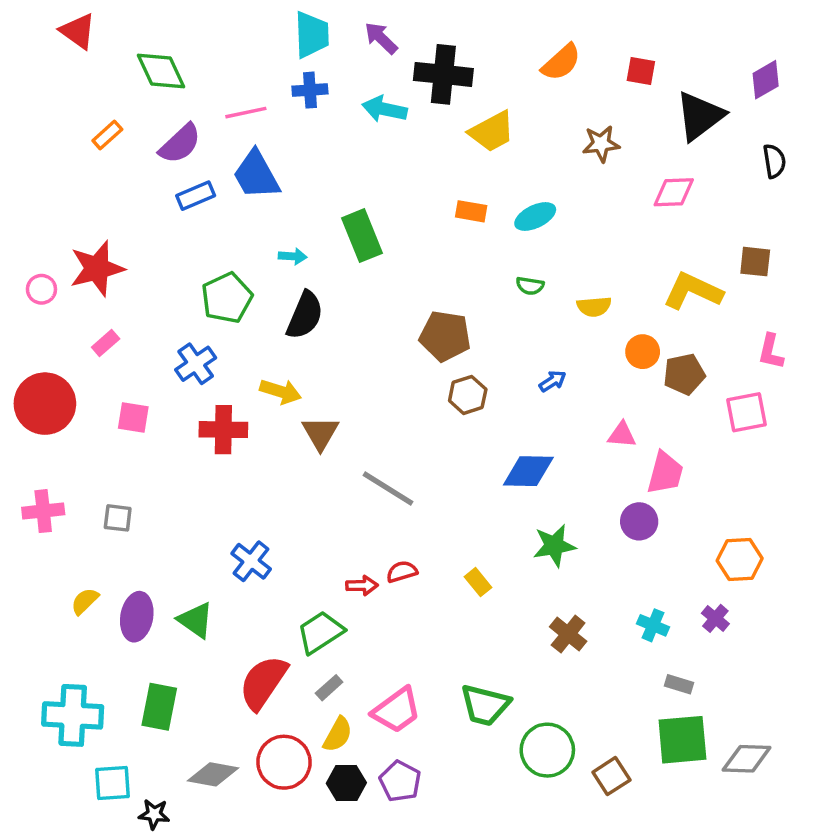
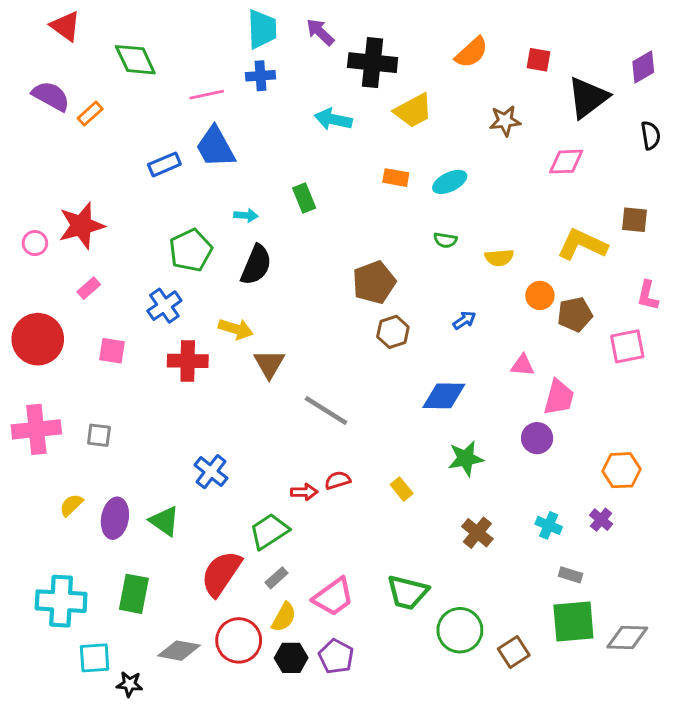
cyan arrow: (384, 109) -> (333, 119), moved
purple semicircle: (180, 144) -> (51, 96), moved, turned -108
green rectangle: (362, 236) -> (304, 198), size x0.7
brown pentagon: (445, 336) -> (374, 282), turned -30
pink cross: (43, 511) -> (36, 429), size x1.4

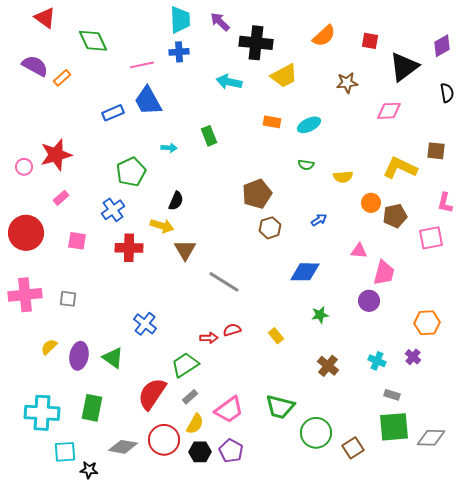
black semicircle: (256, 265) -> (176, 201), moved, size x0.7
green star: (466, 458) -> (320, 315), size x0.7

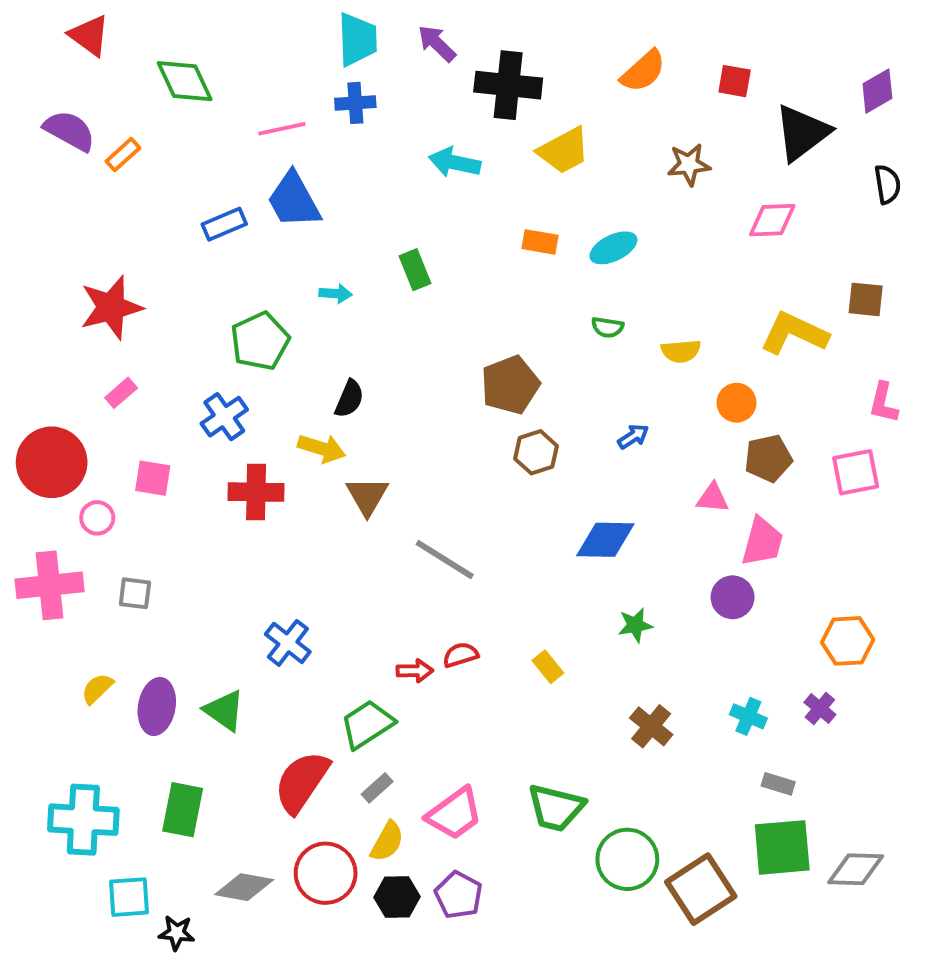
pink circle: (24, 167) -> (97, 518), moved
brown pentagon: (395, 216) -> (768, 458), moved
brown square: (353, 448) -> (701, 889), size x1.6

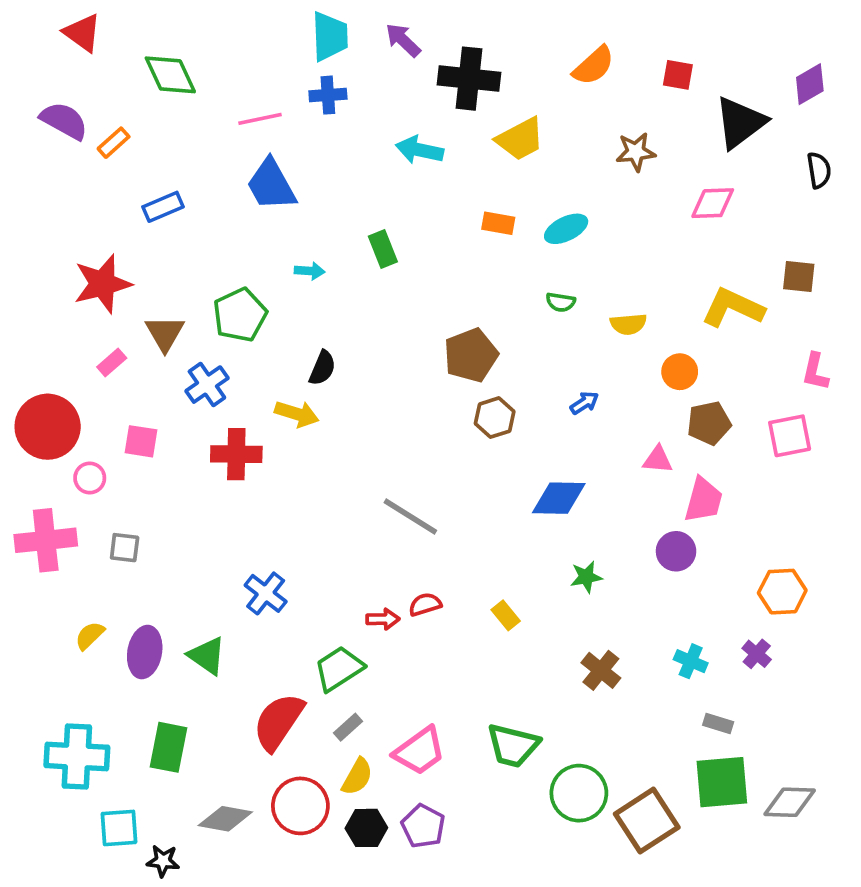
blue rectangle: (224, 224) -> (163, 207), moved
brown triangle: (367, 496) -> (165, 333), moved

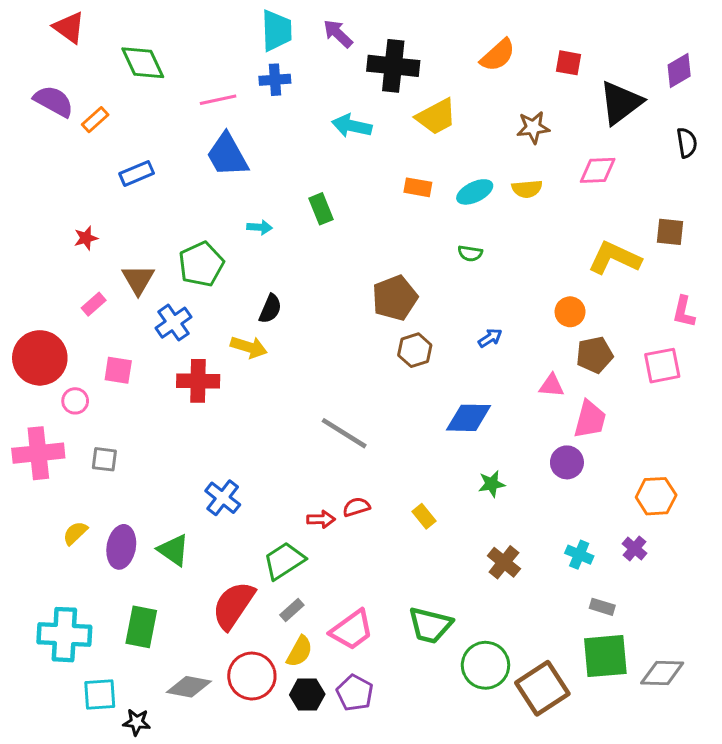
red star: (103, 284) -> (86, 238), size x0.5
yellow semicircle: (628, 324) -> (527, 189), moved

